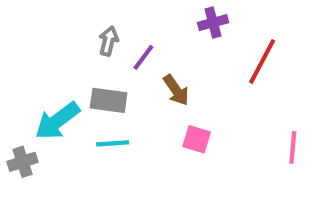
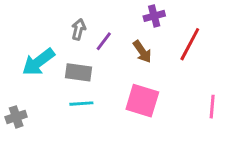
brown arrow: (176, 90) -> (142, 52), moved
cyan arrow: (57, 121) -> (38, 62), moved
pink square: (197, 139) -> (142, 101), size x1.6

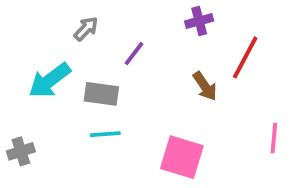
gray arrow: (78, 29) -> (86, 29), moved, turned 30
brown arrow: (142, 52) -> (205, 86), moved
pink square: (142, 101) -> (182, 157), moved

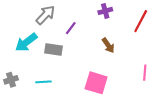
gray arrow: (86, 29) -> (45, 15), size x1.5
red line: (245, 57) -> (141, 21), moved
cyan line: (105, 134) -> (43, 82), moved

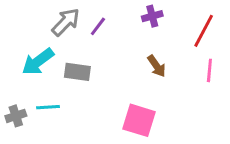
purple line: (71, 28) -> (98, 26), moved
pink line: (145, 73) -> (209, 70), moved
cyan line: (43, 82) -> (48, 107), moved

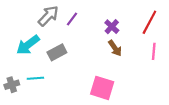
purple cross: (152, 16) -> (112, 27), moved, turned -32
gray rectangle: (77, 72) -> (57, 52), turned -36

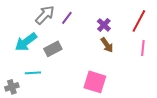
gray cross: (12, 85) -> (12, 87), moved

